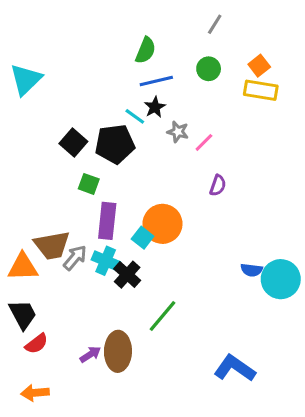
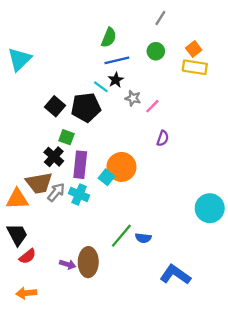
blue semicircle: (252, 270) -> (143, 238), moved
black cross: (127, 275) -> (54, 157), moved
purple arrow: (90, 354) -> (68, 264), turned 49

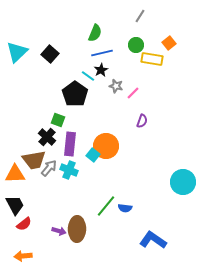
yellow rectangle: (195, 67) -> (152, 59), moved
black square: (55, 106) -> (50, 54), moved
black pentagon: (86, 107) -> (75, 94), turned -30

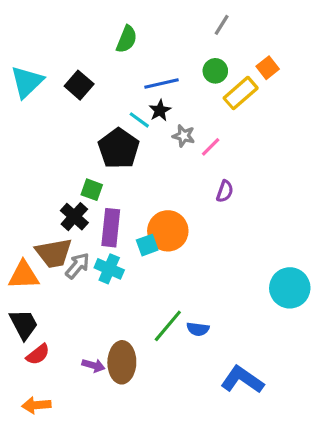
green semicircle: (95, 33) -> (127, 39), moved
yellow rectangle: (152, 59) -> (241, 93), turned -50
cyan square: (93, 155) -> (147, 245), turned 32

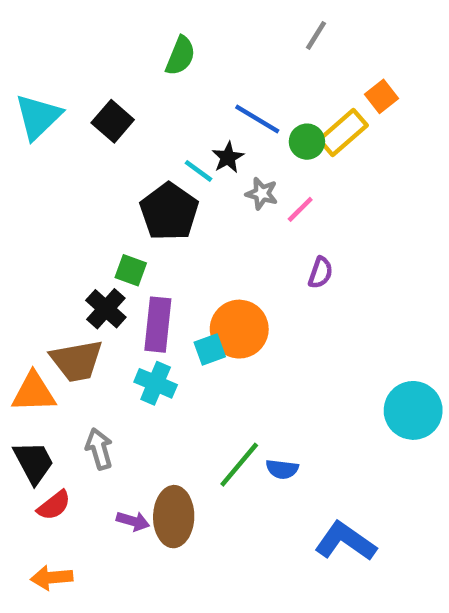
green circle: (215, 71) -> (307, 142), moved
blue line: (161, 84) -> (257, 119), moved, turned 44
gray arrow: (78, 266) -> (99, 449), moved, turned -56

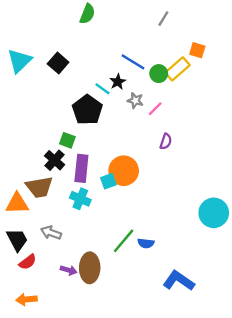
green semicircle: (180, 56) -> (87, 14), moved
orange square: (382, 96) -> (197, 50), turned -35
gray arrow: (99, 449) -> (51, 233), turned -54

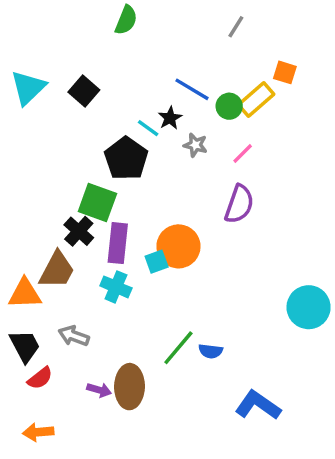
pink line: (155, 109) -> (243, 153), moved
green square: (67, 140) -> (97, 202), size x1.6
purple semicircle: (166, 141) -> (239, 204), size x1.6
brown trapezoid: (39, 187) -> (57, 270), turned -52

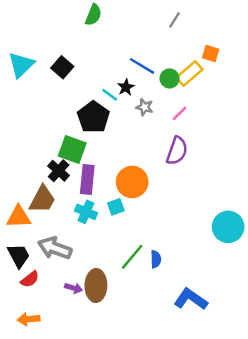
cyan square: (157, 262) -> (116, 207), moved
gray arrow: (74, 336) -> (55, 248), size x1.5
blue semicircle: (211, 351) -> (156, 259), turned -98

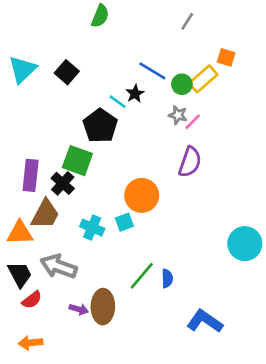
gray star: (145, 107) -> (178, 115), moved
purple rectangle: (87, 179) -> (31, 175), moved

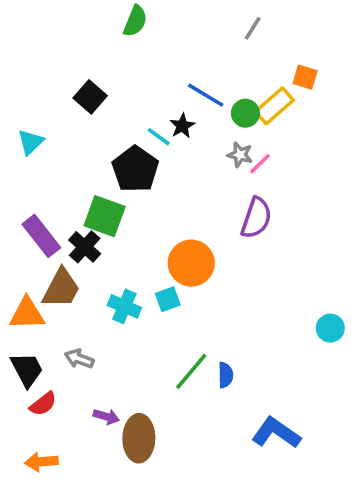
cyan triangle: (23, 69) -> (31, 142), moved, size x0.7
purple rectangle: (31, 175) -> (41, 236), turned -44
cyan circle: (245, 244) -> (330, 328), size x0.6
gray arrow: (59, 266) -> (79, 359), size x0.6
brown ellipse: (103, 307) -> (139, 438), moved

